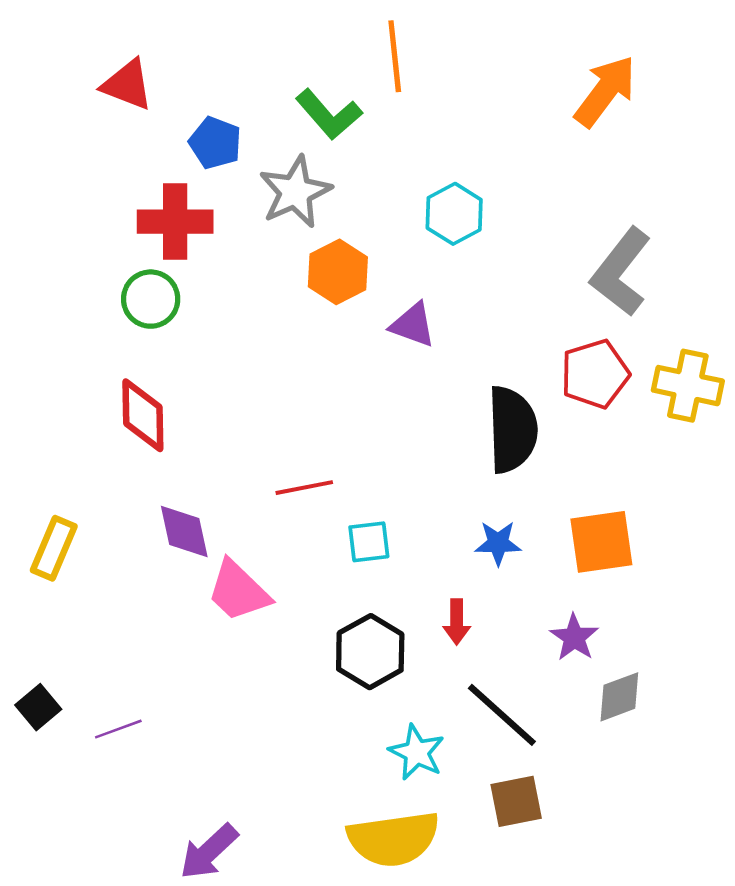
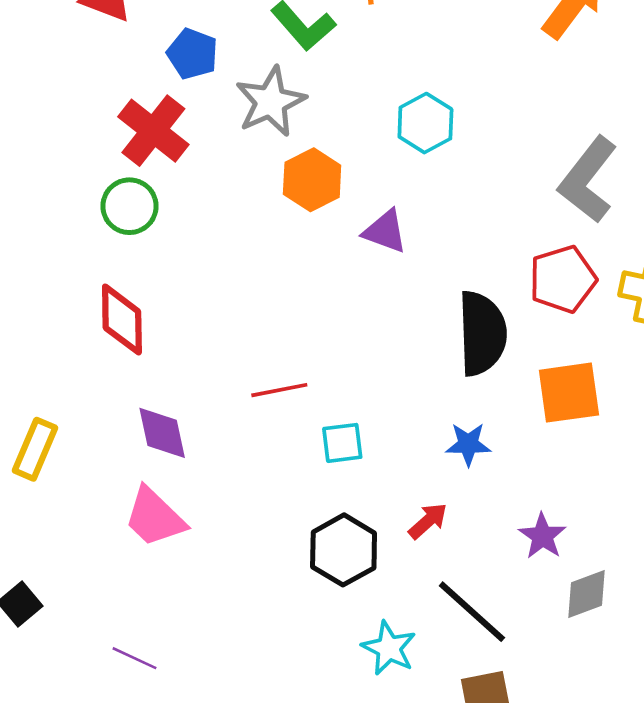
red cross: (175, 222) -> (153, 131), turned 38
orange square: (601, 542) -> (569, 393), moved
pink trapezoid: (238, 591) -> (155, 517), moved
red arrow: (457, 622) -> (428, 521), turned -132
purple line: (118, 729) -> (135, 658), moved, turned 45

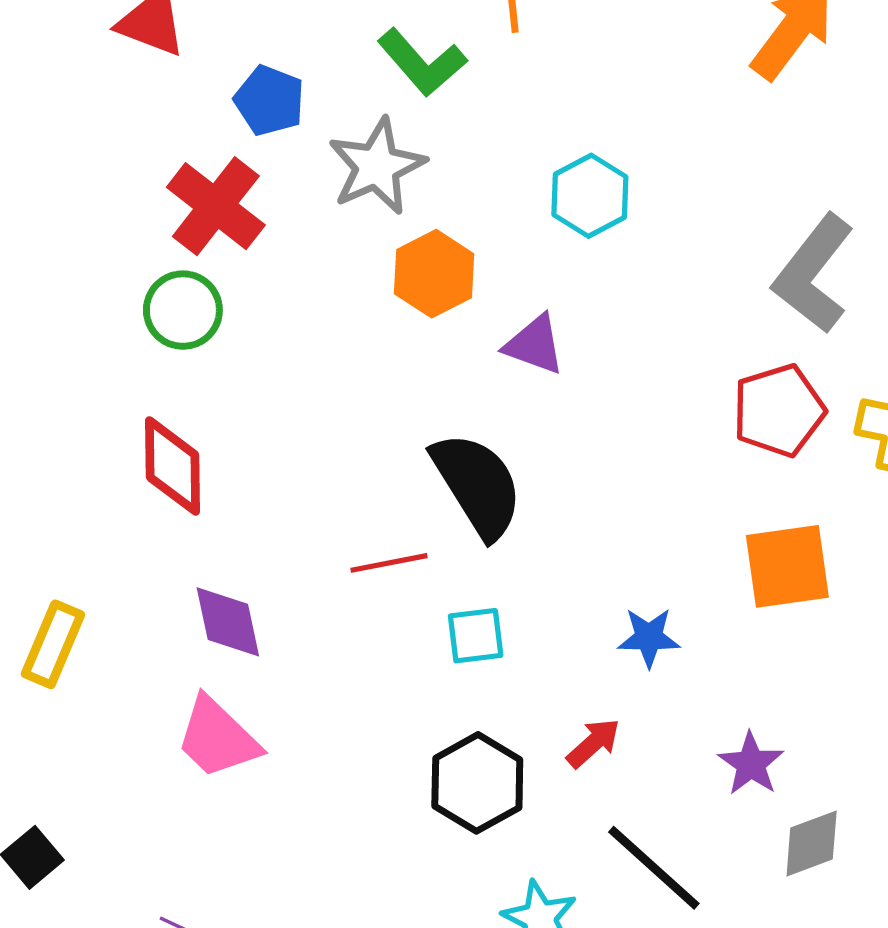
black semicircle: (482, 333) -> (477, 485), moved, turned -30

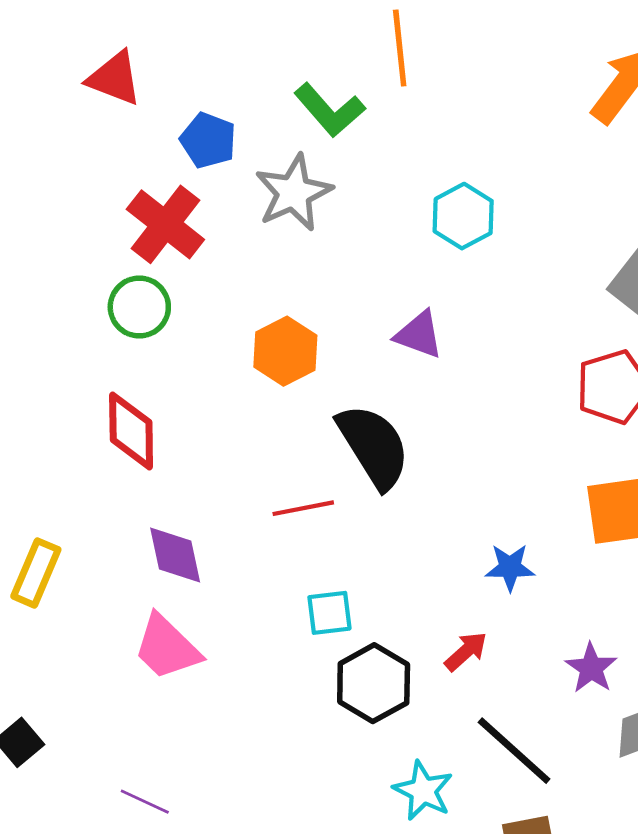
orange hexagon: (434, 274) -> (285, 351), moved
cyan square: (476, 636) -> (329, 613), moved

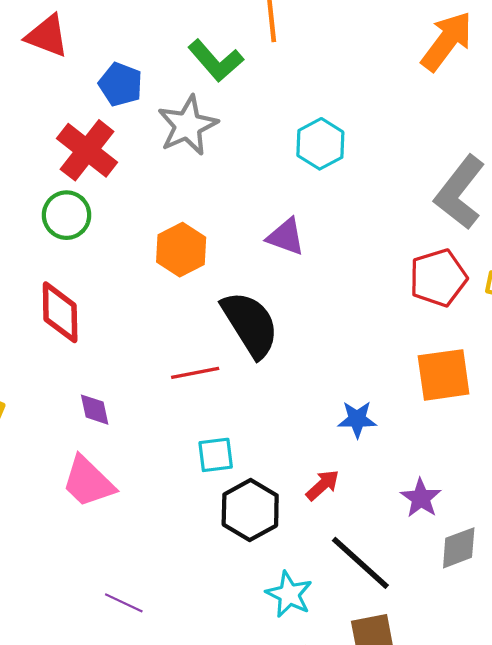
purple diamond: (175, 555) -> (95, 410), size x0.7
purple line: (145, 802) -> (124, 603), moved

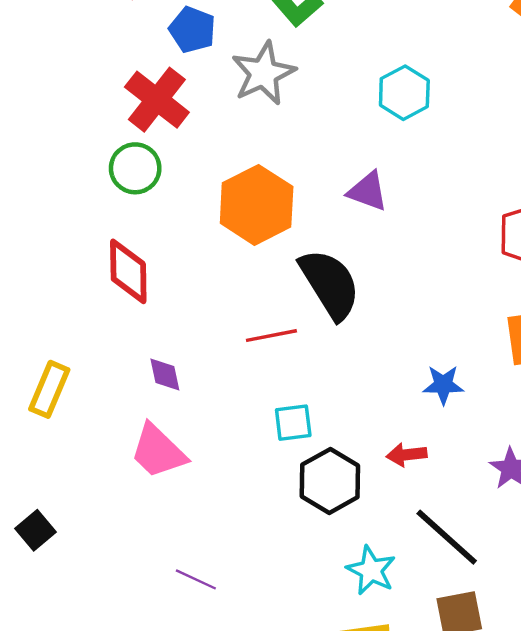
orange hexagon: (181, 250) -> (257, 205), size x1.4
red arrow: (323, 485) -> (407, 455), turned -144

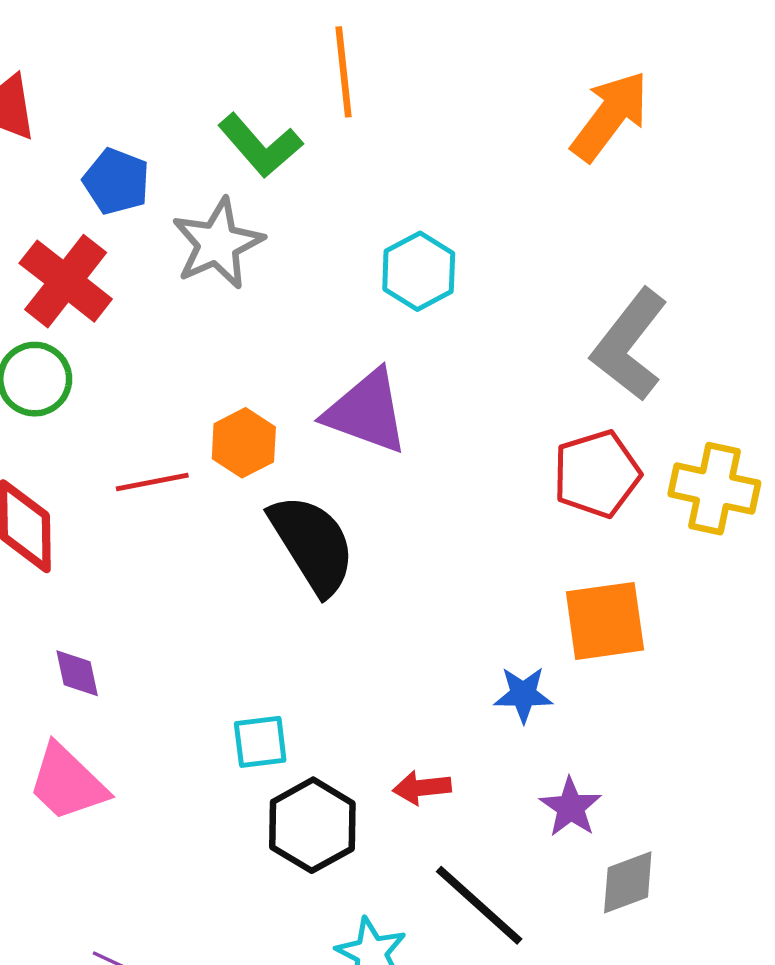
purple triangle: (368, 191) -> (366, 412), size x1.5
orange hexagon: (257, 205) -> (244, 443), moved, size x0.6
red line: (271, 336) -> (152, 482), moved
blue star: (443, 385) -> (523, 694), moved

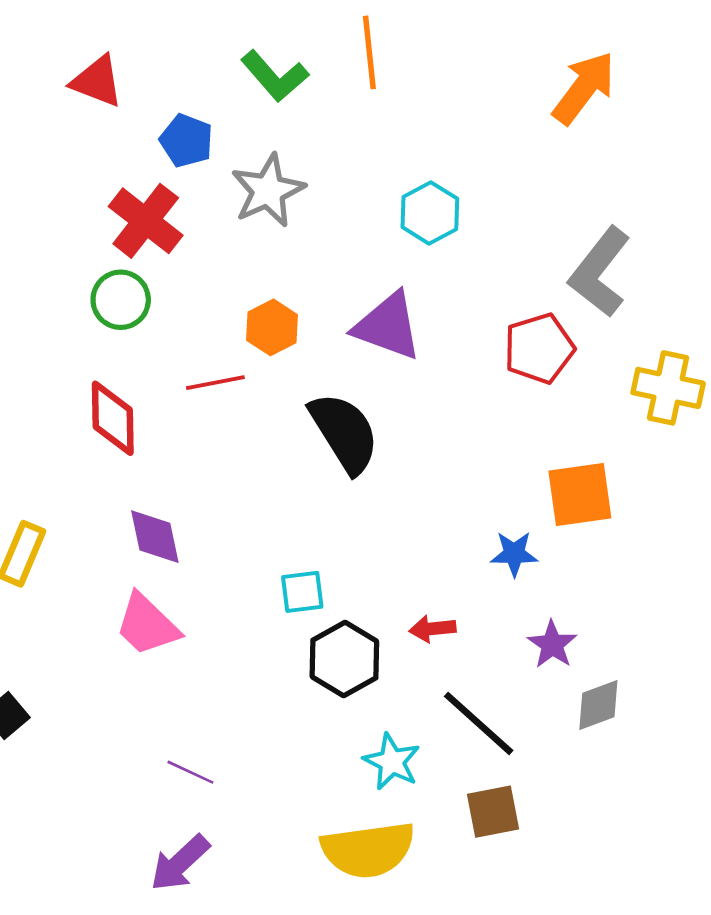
green L-shape: (260, 145) -> (275, 76), moved
orange hexagon: (244, 443) -> (272, 327), moved
red pentagon: (597, 474) -> (539, 348), moved
purple diamond: (77, 673) -> (155, 537), size x1.4

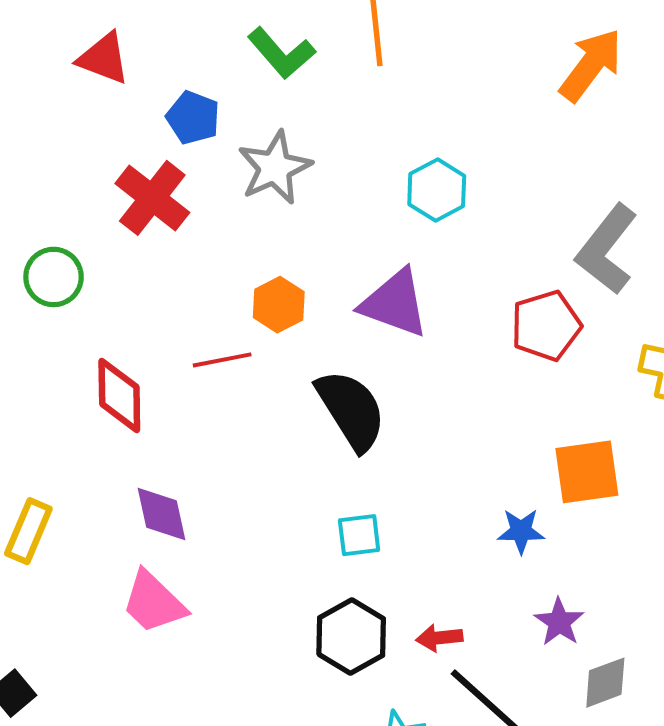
green circle: (121, 300) -> (54, 277), moved
cyan square: (302, 592) -> (359, 535), moved
red arrow: (433, 629) -> (439, 638), moved

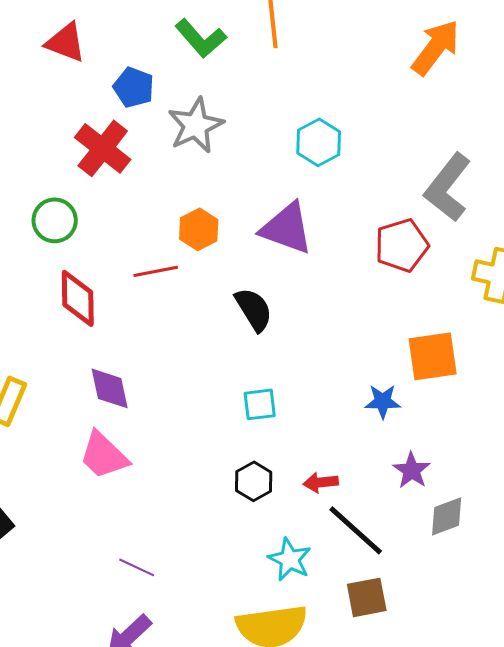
green circle: (54, 277) -> (55, 220), moved
black semicircle: (351, 410) -> (254, 309), size x0.7
black hexagon: (351, 636) -> (254, 481), size x0.7

